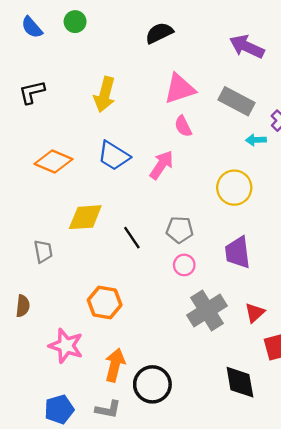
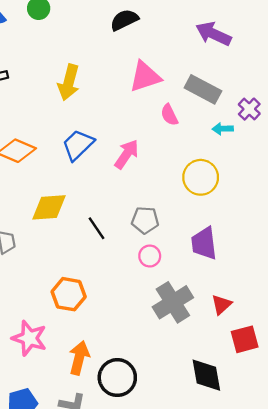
pink semicircle: (183, 126) -> (169, 115), moved
blue trapezoid: (114, 156) -> (78, 145), turned 104

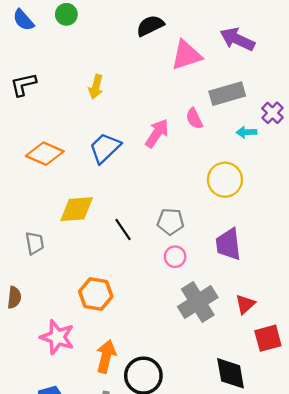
pink triangle: (145, 77) -> (186, 55), moved
yellow arrow: (69, 82) -> (96, 87), size x0.7
gray rectangle: (203, 89) -> (227, 94), turned -44
pink arrow: (127, 154) -> (157, 133), moved

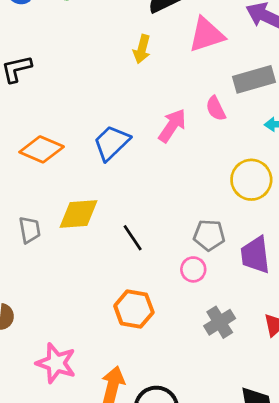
yellow arrow: (96, 87) -> (142, 49), moved
gray pentagon: (171, 222) -> (209, 235), moved
gray trapezoid: (35, 243) -> (30, 230), moved
orange hexagon: (96, 294) -> (134, 309), moved
gray cross: (198, 302) -> (220, 322), size x0.7

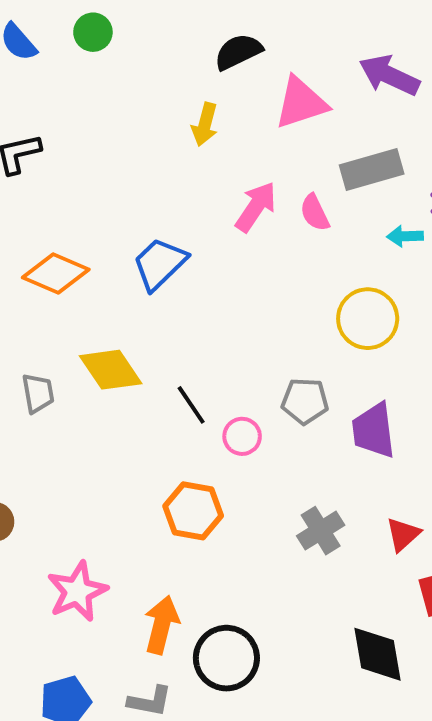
pink arrow: (172, 126) -> (256, 207), moved
yellow diamond: (79, 214) -> (111, 370), turned 60
pink circle: (193, 269) -> (242, 436), moved
pink star: (56, 363) -> (77, 591), turned 30

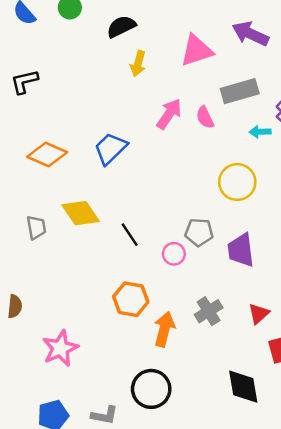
black semicircle: (238, 52) -> (121, 27), moved
pink circle: (242, 436) -> (174, 254), moved
orange arrow: (162, 625) -> (164, 329), moved

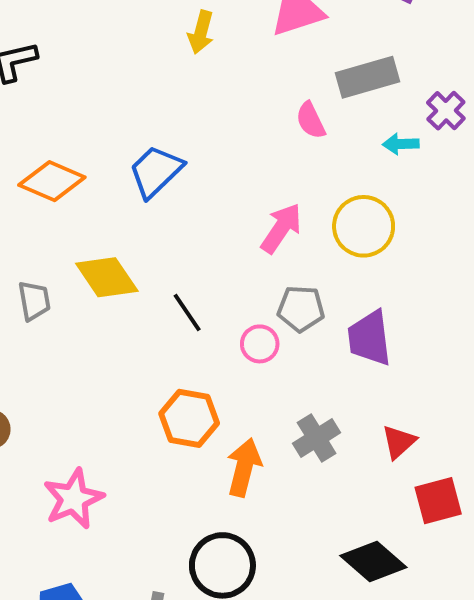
pink arrow: (169, 114) -> (281, 228), moved
black diamond: (243, 387) -> (373, 561), turned -39

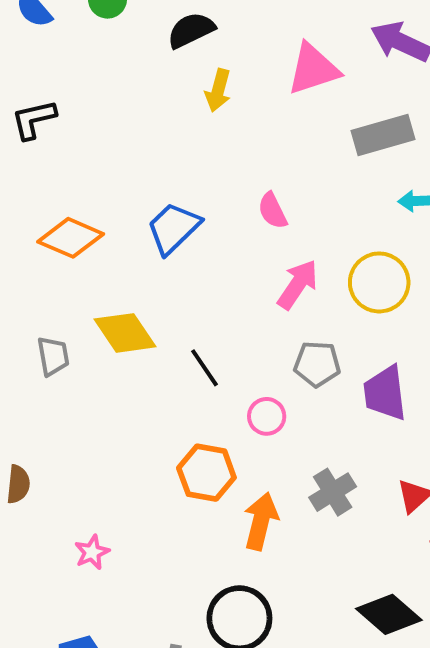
pink semicircle: (311, 120) -> (272, 211), moved
pink circle: (260, 344) -> (267, 416), moved
pink star: (73, 499) -> (92, 552), size x0.6

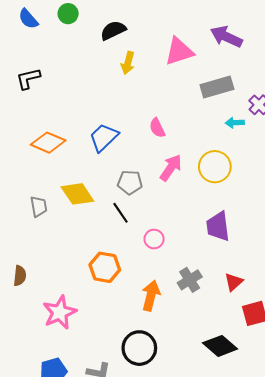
gray pentagon: (317, 364) -> (130, 182), moved
orange hexagon: (206, 473) -> (105, 267), moved
pink star: (92, 552) -> (60, 312), size x1.8

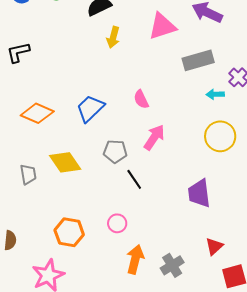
yellow circle: (215, 167) -> (220, 136), moved
black line: (120, 213) -> (134, 179), moved
pink circle: (154, 239) -> (117, 223), moved
orange hexagon: (105, 267) -> (69, 232), moved
gray cross: (190, 280) -> (172, 265), moved

